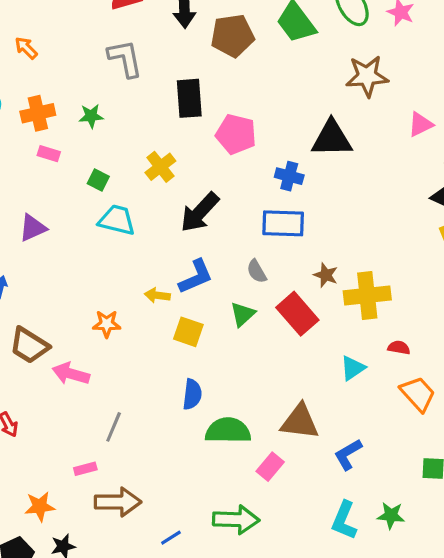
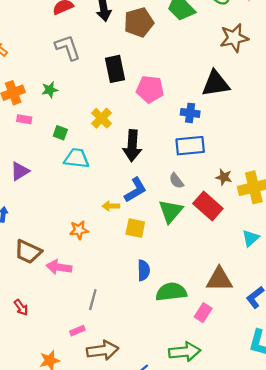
black arrow: (200, 212) -> (132, 146), turned -32
green triangle: (243, 314) -> (171, 211), size x1.4

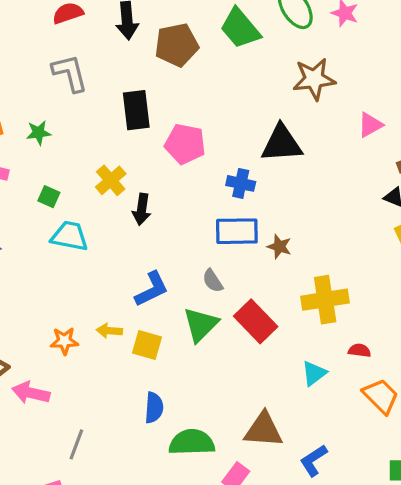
black arrow: (132, 146) -> (142, 209), moved, size x0.7
brown star: (224, 177) -> (279, 247), moved
yellow arrow: (111, 206) -> (109, 331), moved

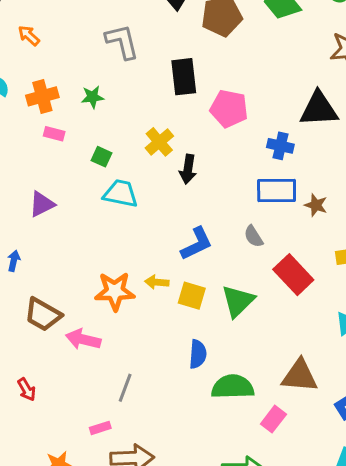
green triangle: (201, 325) -> (238, 301), moved
orange star: (64, 341) -> (115, 291), size x1.5

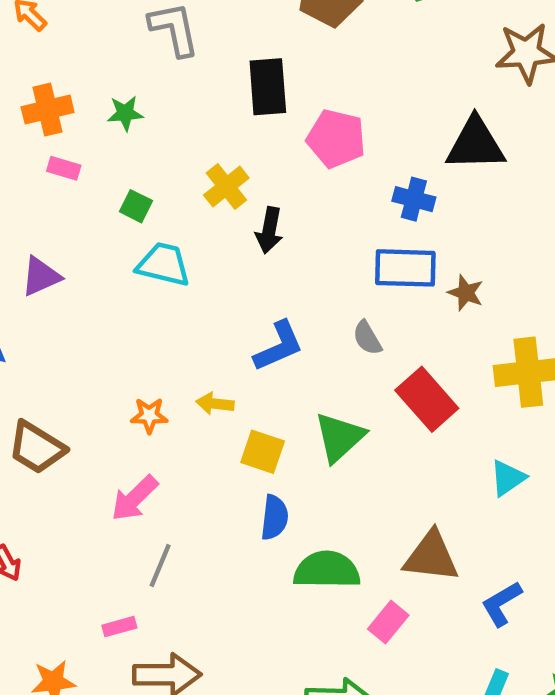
orange star: (115, 291) -> (149, 415), size x0.6
yellow square: (192, 296) -> (263, 452), moved
pink arrow: (83, 339) -> (135, 498), moved, turned -60

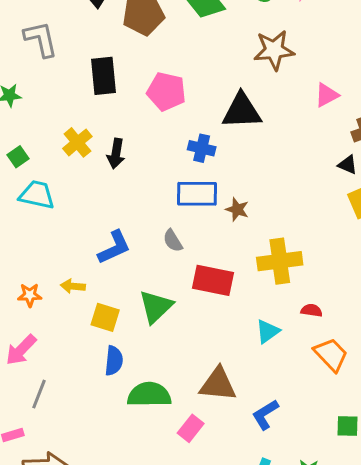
pink pentagon: (336, 139) -> (166, 92), moved
green square: (136, 206) -> (18, 157), turned 30
black arrow: (269, 230) -> (116, 154), moved
red rectangle: (427, 399) -> (213, 280), turned -36

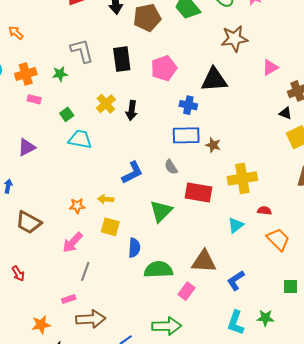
gray L-shape: (41, 39) -> (82, 51), moved
pink pentagon: (166, 92) -> (164, 68), turned -30
yellow square: (105, 317) -> (110, 227), moved

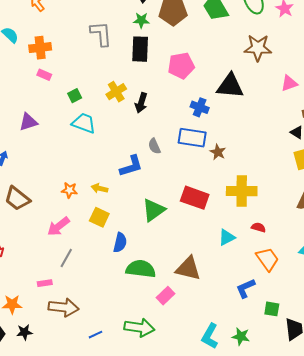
green star: (60, 74) -> (141, 20), moved
gray semicircle: (171, 167) -> (154, 146), moved
blue L-shape: (236, 280) -> (246, 288), moved

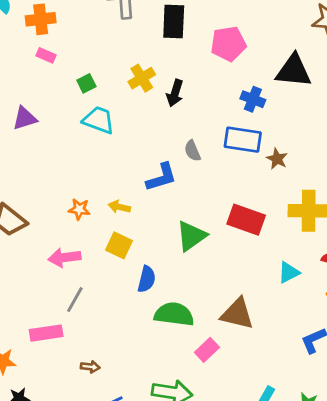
pink arrow: (58, 226) -> (64, 258), turned 30
pink rectangle: (45, 283) -> (46, 333), size x1.6
brown arrow: (64, 307) -> (90, 367), moved, size x0.5

